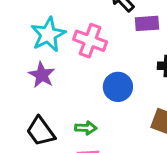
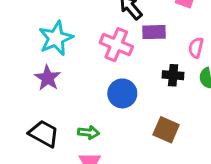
pink cross: (90, 41) -> (116, 45), moved
black trapezoid: (41, 131) -> (44, 134), turned 152

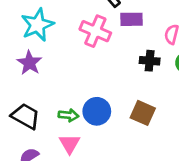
blue circle: (122, 93) -> (97, 111), moved

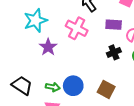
purple rectangle: (132, 19) -> (114, 25), moved
black cross: (150, 61) -> (114, 52), turned -32
purple star: (29, 63) -> (48, 47), moved

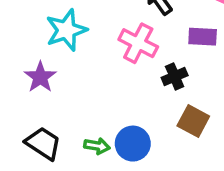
purple star: (48, 47) -> (40, 77), moved
black cross: (114, 52) -> (175, 77), moved
brown square: (106, 89) -> (193, 121), moved

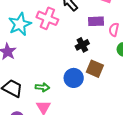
pink cross: (138, 43) -> (47, 18), moved
blue circle: (133, 144) -> (74, 78), moved

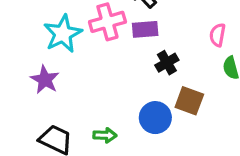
pink cross: (47, 18) -> (107, 22), turned -35
purple rectangle: (96, 21) -> (145, 29), moved

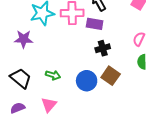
purple star: (45, 80) -> (24, 39), turned 30
green arrow: (105, 135) -> (53, 75), moved

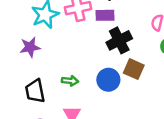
black cross: (103, 48) -> (119, 40), size x1.5
black trapezoid: (21, 78) -> (35, 91), turned -130

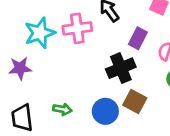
purple rectangle: (105, 15) -> (138, 38), moved, turned -66

